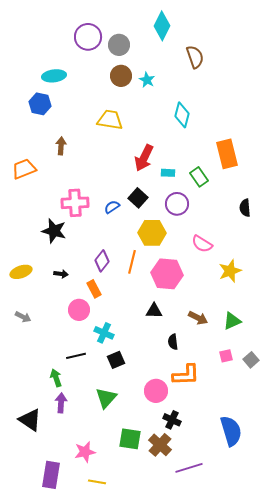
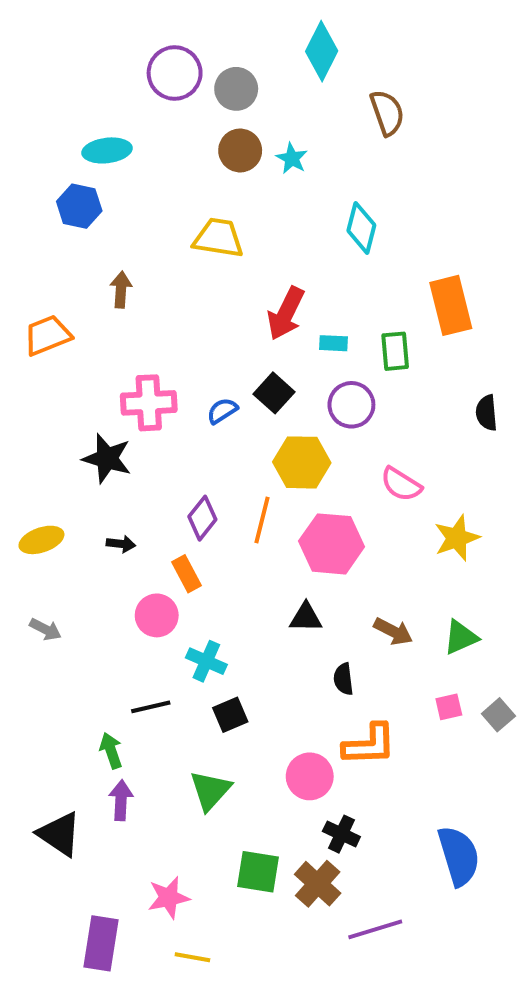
green rectangle: (199, 177) -> (395, 351), turned 30

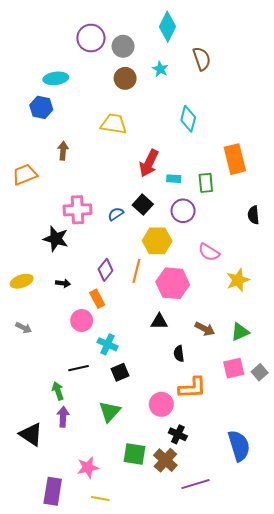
cyan star: (292, 158) -> (160, 69), moved
pink square: (449, 707) -> (234, 368), size x1.5

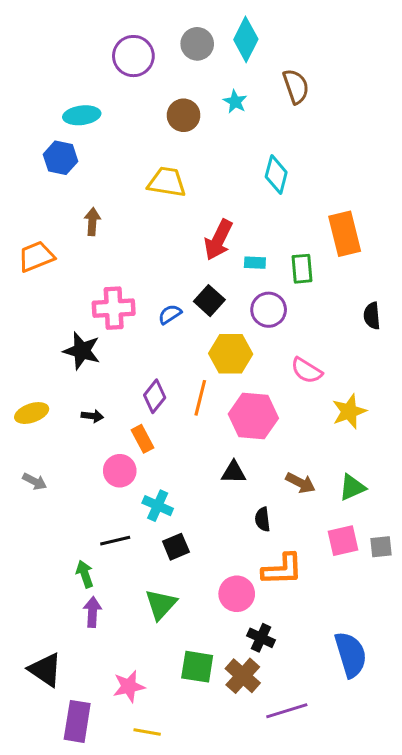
gray circle: (123, 46) -> (197, 44), moved
gray square: (260, 372) -> (381, 547), turned 35
black triangle: (31, 434) -> (45, 670), moved

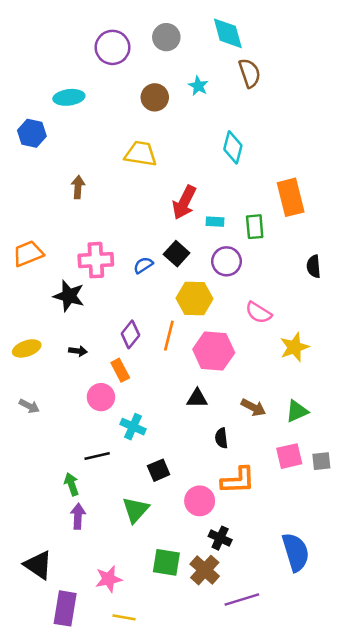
cyan diamond: (246, 39) -> (228, 33), moved, turned -42
blue hexagon: (60, 158) -> (32, 133), moved
orange trapezoid: (36, 257) -> (28, 254), moved
black square: (176, 547) -> (159, 470), moved

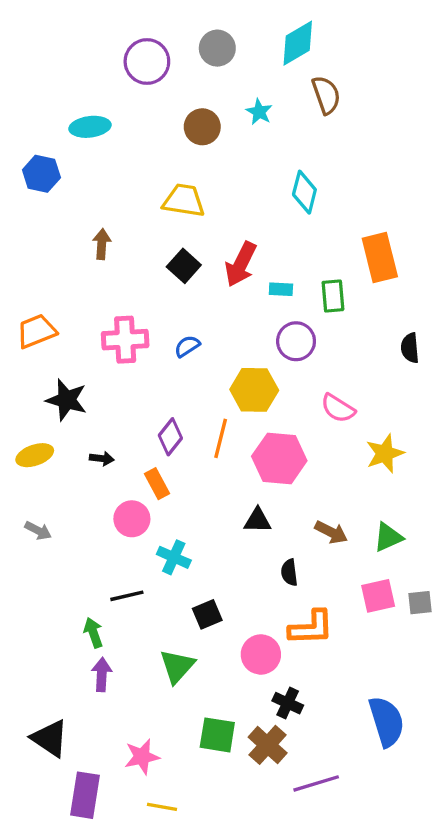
cyan diamond: (228, 33) -> (298, 43), turned 75
black square: (177, 254) -> (184, 266), moved
black star: (69, 296) -> (67, 400), moved

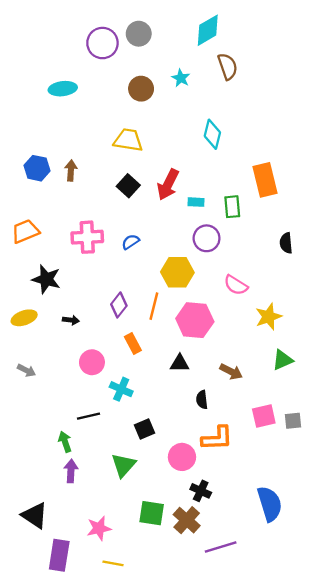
gray circle: (217, 48) -> (139, 34), moved
blue hexagon: (41, 174) -> (37, 168), moved
orange rectangle: (157, 484) -> (133, 344), moved
green triangle: (388, 537) -> (283, 360), moved

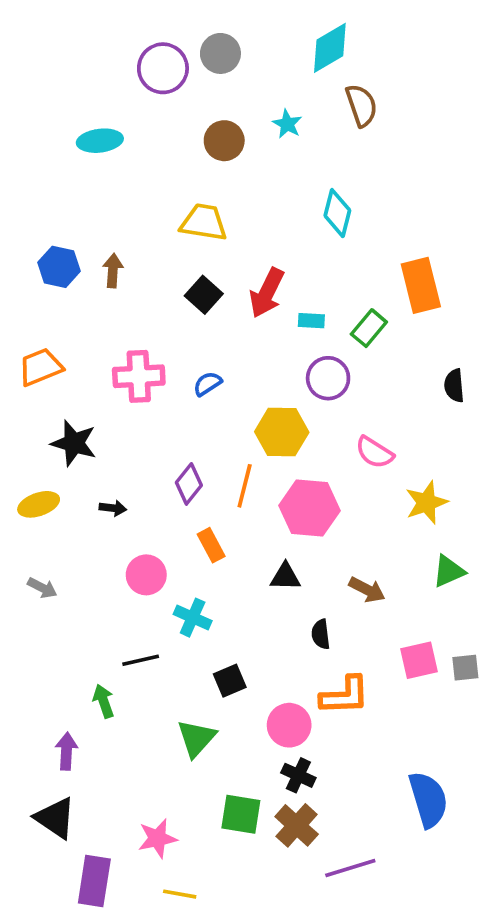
green rectangle: (232, 207) -> (369, 328), turned 45
purple arrow: (71, 471) -> (66, 751), moved
black cross: (201, 491) -> (298, 775), moved

